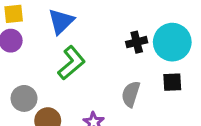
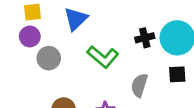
green L-shape: (71, 63) -> (103, 57), moved, turned 80
gray circle: (24, 98) -> (49, 58), moved

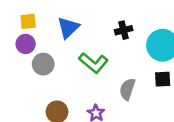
black cross: (145, 38) -> (124, 30), moved

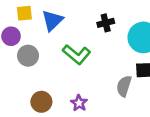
yellow square: (28, 21) -> (24, 13), moved
gray semicircle: (127, 89) -> (124, 86), moved

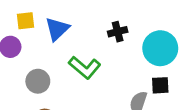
gray circle: (28, 56) -> (38, 81), moved

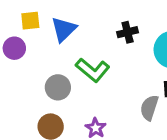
gray circle: (38, 81) -> (58, 87), moved

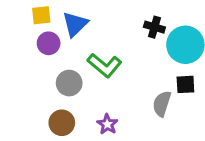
black cross: (128, 32) -> (154, 27), moved, turned 30
purple circle: (14, 48) -> (49, 43), moved

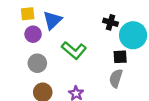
gray circle: (69, 83) -> (37, 63), moved
black square: (185, 84) -> (120, 57), moved

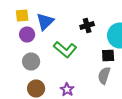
black cross: (110, 22) -> (87, 26), moved, turned -32

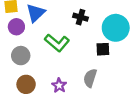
black cross: (87, 26) -> (80, 17), turned 32
gray semicircle: (104, 76) -> (90, 78), moved

